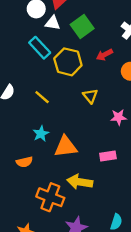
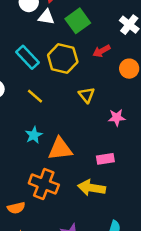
cyan rectangle: (40, 48) -> (27, 57), moved
orange semicircle: (24, 162) -> (16, 208), moved
yellow arrow: (80, 182) -> (92, 188), moved
orange cross: (50, 197) -> (44, 184), moved

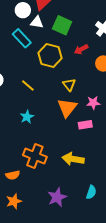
green square: (78, 21) -> (62, 25), turned -30
cyan rectangle: (27, 57) -> (22, 38), moved
orange triangle: (60, 149) -> (67, 108), moved, turned -45
pink rectangle: (105, 159) -> (85, 125), moved

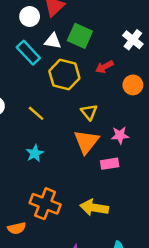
white triangle: (37, 22) -> (53, 41), moved

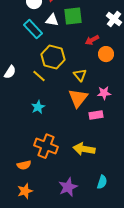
green square: (80, 36) -> (73, 16), turned -30
yellow hexagon: (64, 75) -> (53, 57), moved
orange circle: (133, 85) -> (106, 54), moved

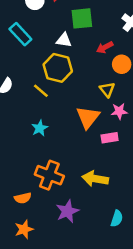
white triangle: (52, 20) -> (64, 40), moved
cyan rectangle: (33, 29) -> (20, 34), moved
yellow triangle: (80, 75) -> (107, 90), moved
purple star: (68, 187) -> (67, 211), moved

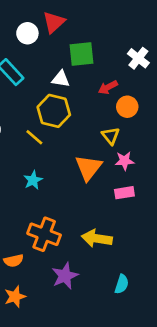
pink rectangle: (110, 138) -> (124, 193), moved

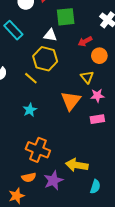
yellow arrow: (97, 238) -> (77, 165), moved
orange semicircle: (14, 261) -> (29, 177), moved

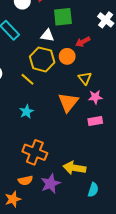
orange circle: (99, 56) -> (67, 56), moved

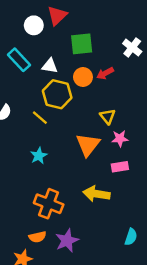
white triangle: (47, 35) -> (50, 66), moved
orange circle: (67, 56) -> (83, 77), moved
yellow arrow: (74, 168) -> (96, 194), moved
cyan semicircle: (93, 190) -> (131, 237), moved

